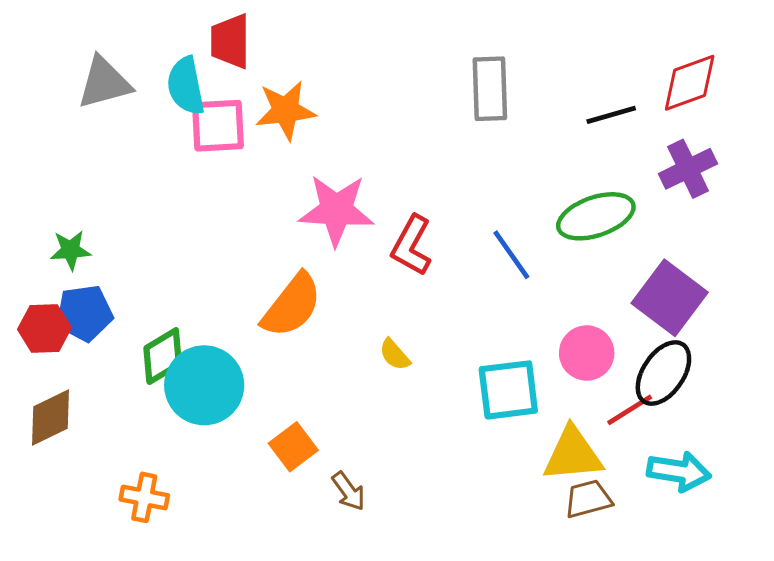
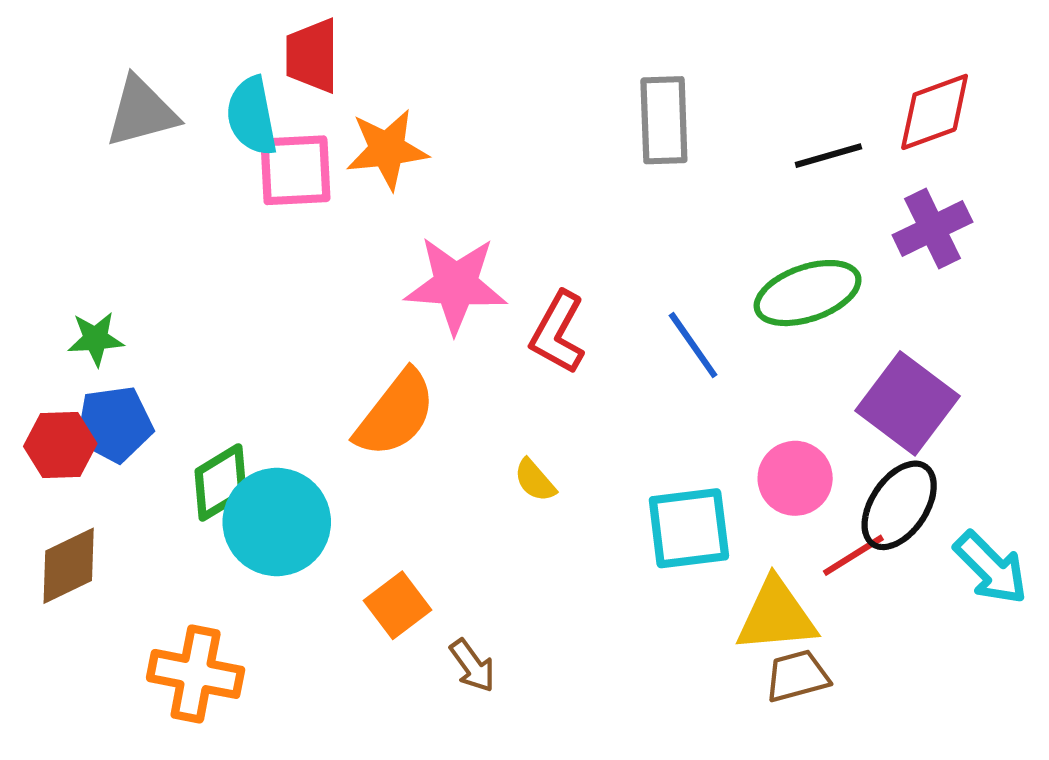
cyan arrow: (679, 471) -> (991, 568), moved, turned 36
orange cross: (144, 497) -> (196, 674), size x1.4

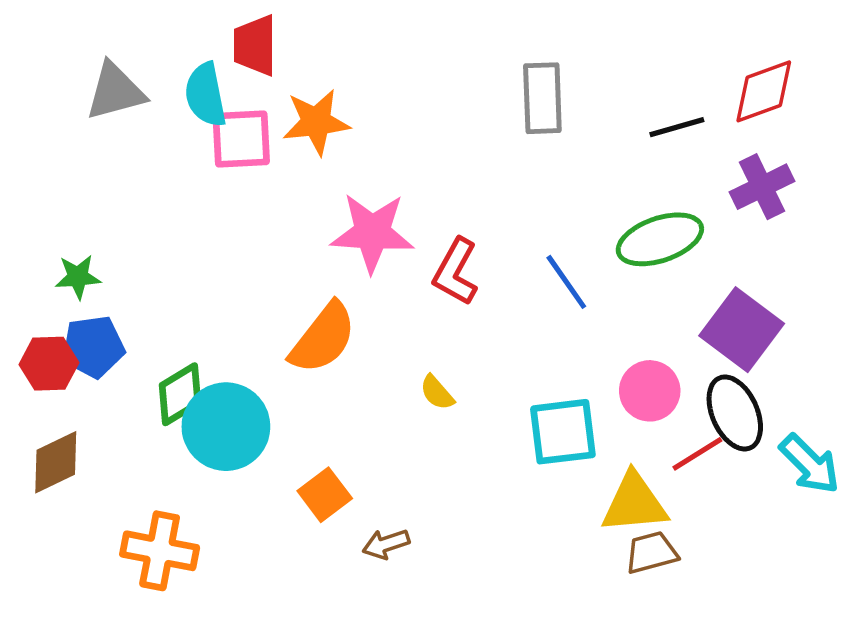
black ellipse: (899, 505) -> (735, 413), turned -58
brown arrow: (472, 666) -> (386, 544), turned 108

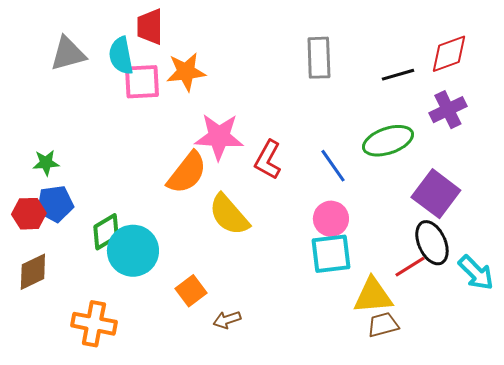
orange semicircle: (323, 338) -> (187, 173), moved
pink circle: (650, 391) -> (331, 219), moved
yellow semicircle: (437, 393) -> (229, 215), moved, size x2.0

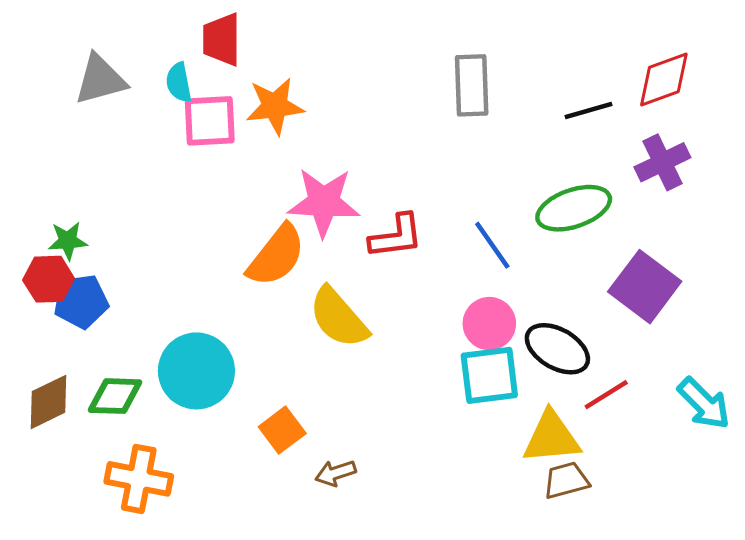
cyan semicircle: (121, 56) -> (179, 82), size x0.7
red L-shape: (268, 160) -> (396, 236), turned -126
red hexagon: (29, 214) -> (49, 279), moved
green diamond: (106, 232) -> (115, 396), moved, turned 33
black ellipse: (432, 243) -> (557, 349), moved, turned -36

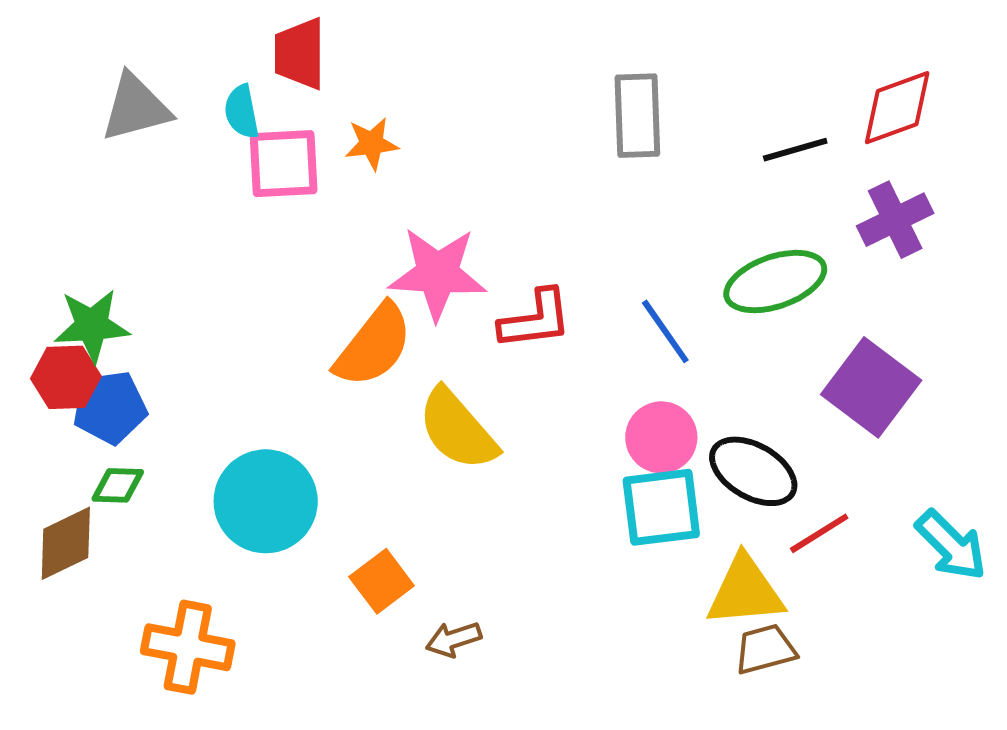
orange star: (275, 106) -> (372, 144), size x0.7
green star: (68, 241) -> (92, 325), size x1.4
green diamond: (115, 396) -> (118, 485), moved, size x0.7

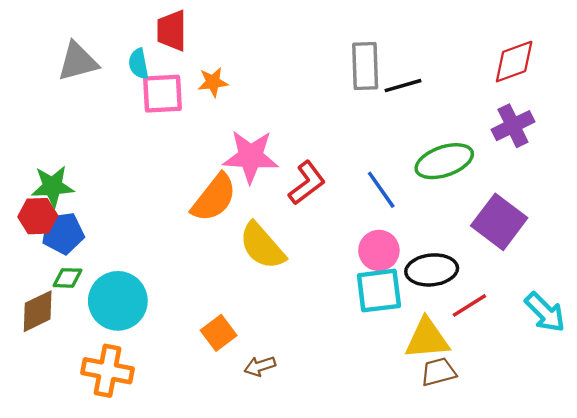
black line: (795, 150) -> (403, 86), moved
red L-shape: (535, 319) -> (307, 183), turned -30
black ellipse: (753, 471) -> (432, 270), turned -36
cyan circle: (266, 501) -> (118, 301), moved

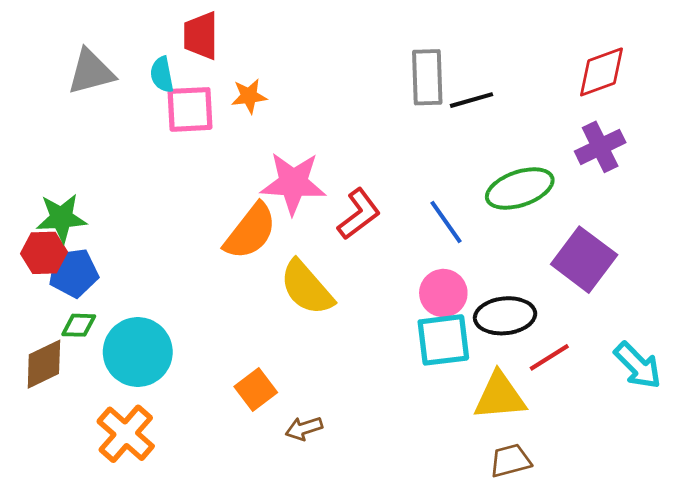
orange cross: (108, 371) -> (126, 434), turned 30
brown trapezoid: (438, 372) -> (510, 461), moved

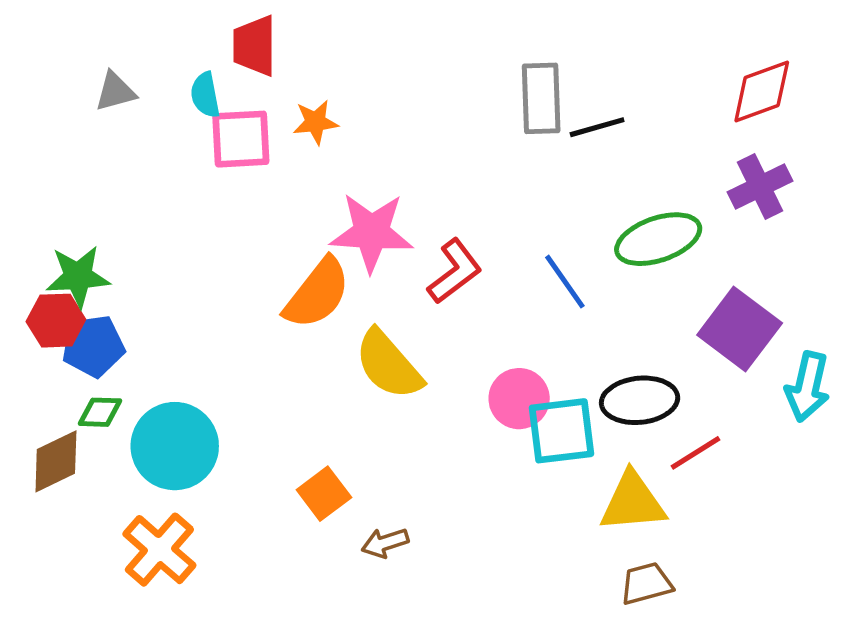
gray triangle: (91, 72) -> (115, 92), size x0.7
pink circle: (443, 293) -> (519, 399), moved
cyan arrow: (638, 365) -> (807, 387), moved, turned 58

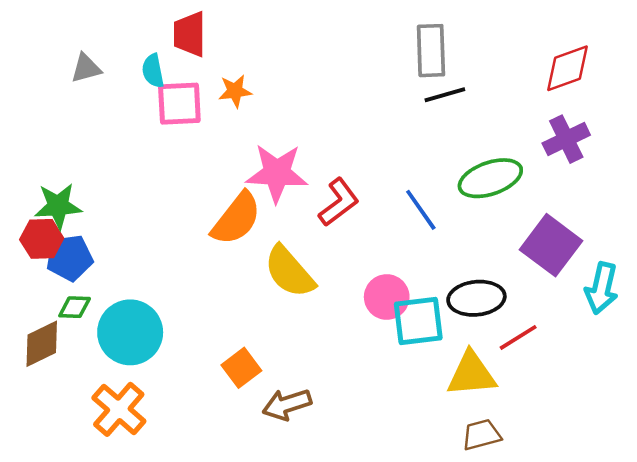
gray rectangle: (541, 98) -> (431, 51), moved
brown arrow: (385, 543) -> (287, 404), size x1.4

